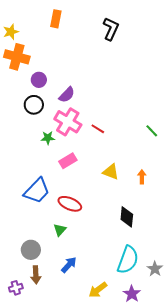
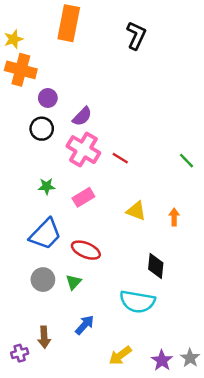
orange rectangle: (56, 19) -> (69, 23), size x1.6
green star: (48, 138) -> (47, 186), moved
gray circle: (31, 250) -> (43, 280), moved
cyan semicircle: (128, 260) -> (137, 302), moved, turned 80
gray star: (155, 269) -> (190, 358), moved

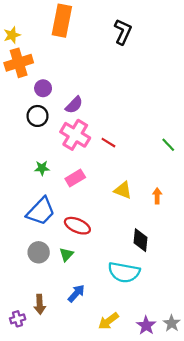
orange cross: (21, 70) -> (19, 63), turned -32

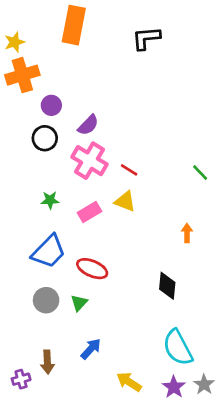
black L-shape: (123, 32) -> (146, 38), turned -120
yellow triangle: (123, 190) -> (125, 201), moved
cyan semicircle: (124, 272) -> (178, 348), moved, turned 52
yellow arrow: (108, 321) -> (129, 382), turned 70

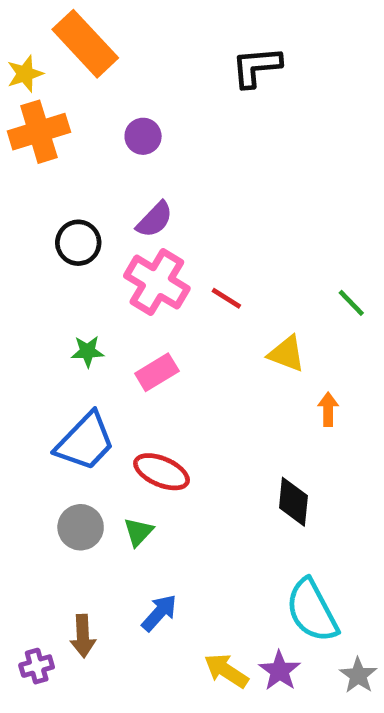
orange rectangle: (74, 25) -> (85, 44), moved, turned -54
purple circle: (51, 105) -> (143, 136), moved
yellow triangle: (125, 201) -> (286, 354), moved
purple star: (174, 387) -> (280, 671), moved

